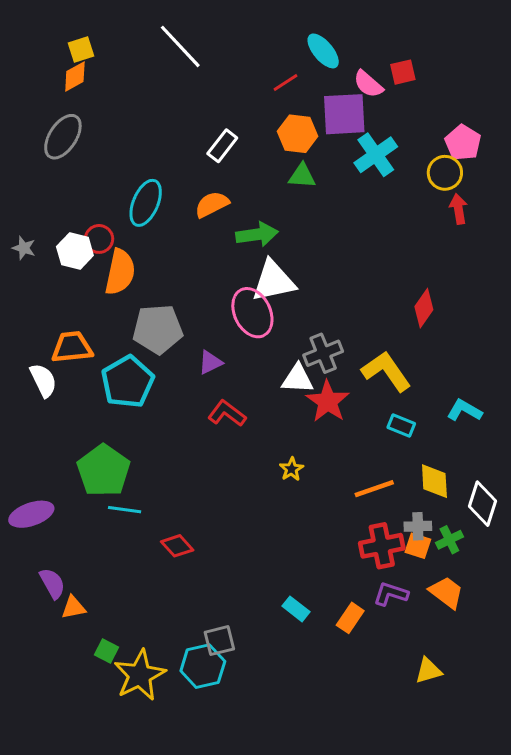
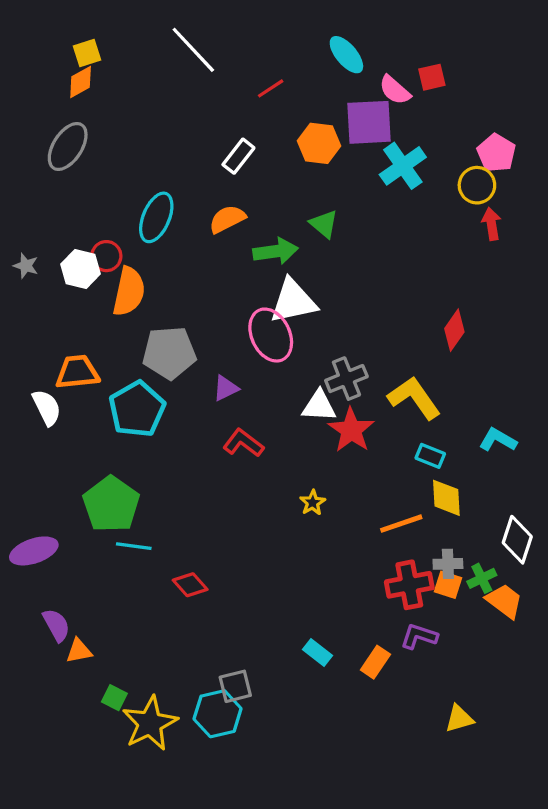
red line: (286, 83) -> (271, 88), moved
green triangle: (302, 176) -> (324, 224), moved, turned 36
yellow diamond: (434, 481) -> (446, 498), moved
orange trapezoid: (446, 592) -> (504, 601), moved

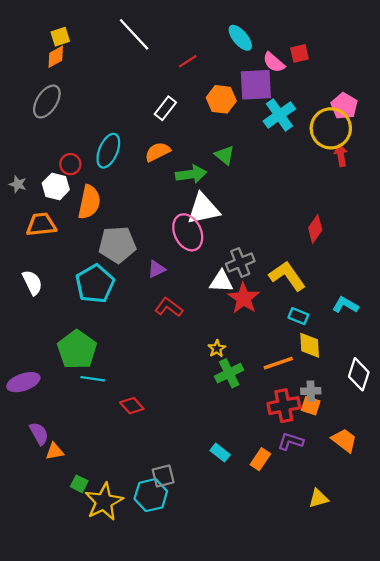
yellow circle: (477, 185) -> (331, 128), size x1.6
red circle: (106, 256) -> (70, 164), moved
orange trapezoid: (77, 372) -> (41, 224), moved
green cross: (482, 578) -> (229, 373), moved, size x1.4
orange trapezoid: (504, 601) -> (344, 440), moved

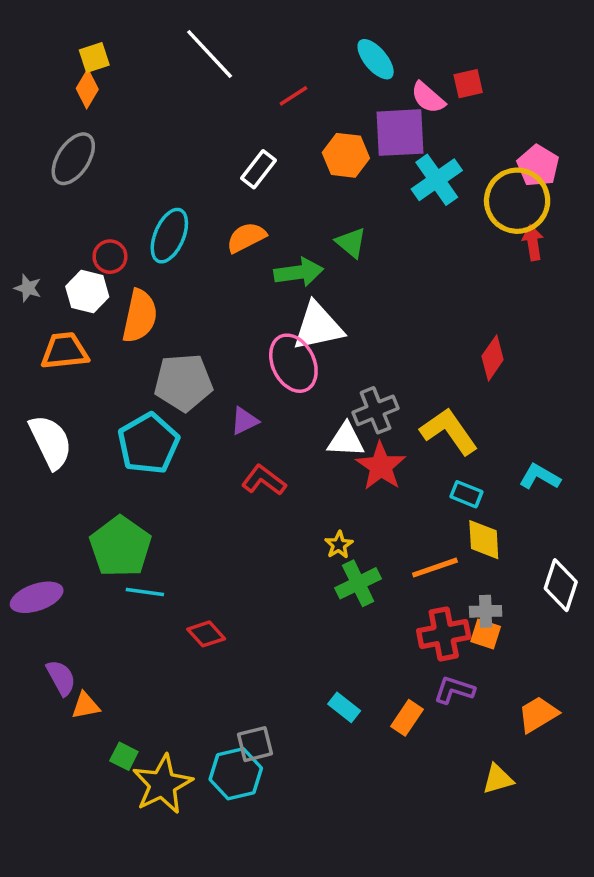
orange diamond: (56, 57) -> (87, 89), turned -30
white semicircle: (32, 283) -> (51, 442), size x1.4
orange trapezoid: (344, 440) -> (538, 714), moved, turned -68

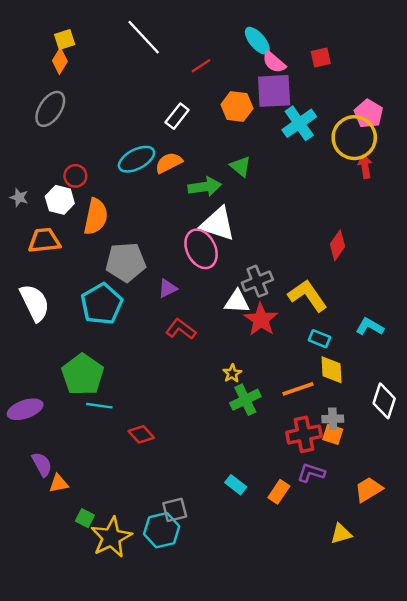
pink semicircle: (428, 98) -> (274, 62), moved
cyan ellipse: (169, 236) -> (136, 159), moved, turned 39
white triangle: (318, 326) -> (218, 224), turned 30

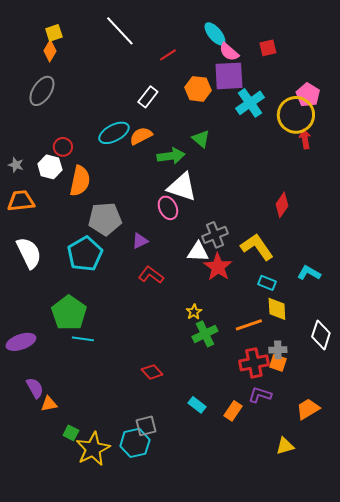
orange trapezoid: (44, 241) -> (21, 201), moved
pink ellipse: (201, 249) -> (168, 208), size x0.7
red diamond: (141, 434) -> (152, 372), moved

